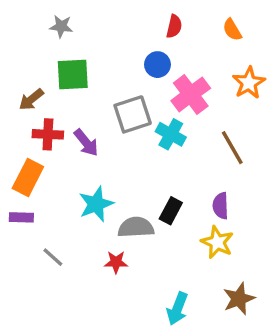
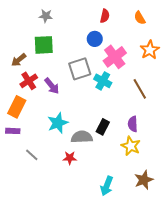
gray star: (61, 26) -> (46, 16), moved
red cross: (48, 134) -> (29, 81), turned -36

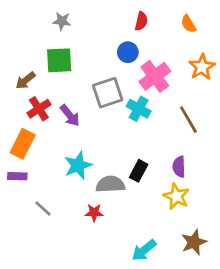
cyan arrow: (107, 186) -> (144, 250), turned 30

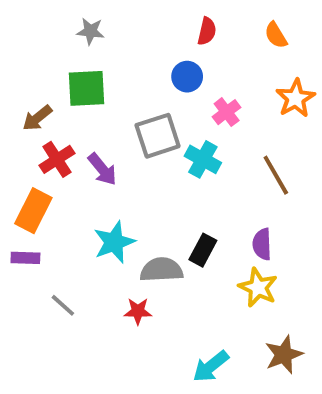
pink cross: (155, 76) -> (227, 112), size x0.6

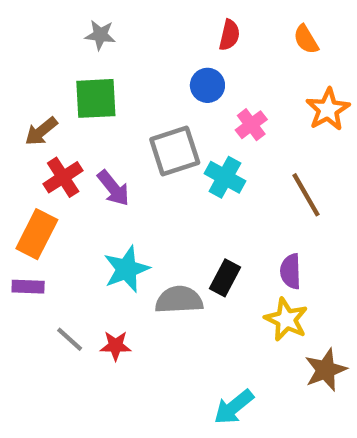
red star: (138, 311) -> (116, 346), moved
brown star: (284, 355) -> (326, 370), moved

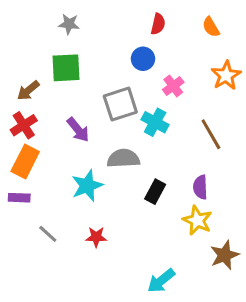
red cross: (63, 177) -> (24, 125), moved
gray semicircle: (179, 300) -> (123, 158), moved
red star: (116, 346) -> (96, 237), moved

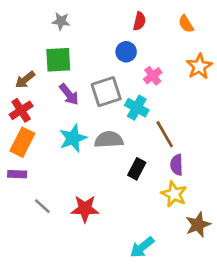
purple arrow: (78, 130) -> (69, 94), moved
brown line: (211, 134) -> (165, 134), moved
cyan star: (87, 186) -> (73, 138), moved
red star: (96, 237) -> (85, 209), size x1.5

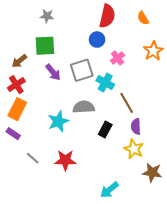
red semicircle: (139, 21) -> (107, 16), size x1.6
cyan star: (73, 138) -> (58, 121), moved
purple rectangle: (17, 174) -> (13, 134), turned 32
brown star: (198, 225) -> (152, 172), turned 30

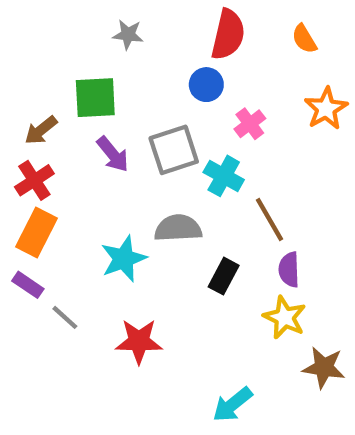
gray star: (47, 16) -> (128, 35), moved
gray line: (33, 158) -> (65, 317), moved

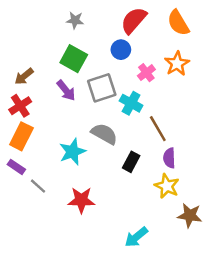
red semicircle: (228, 35) -> (134, 20), turned -152
orange semicircle: (304, 39) -> (178, 23), size x1.5
green square: (95, 98) -> (74, 59), moved, turned 32
orange star: (326, 109) -> (177, 64), moved
gray semicircle: (178, 228) -> (104, 134), turned 32

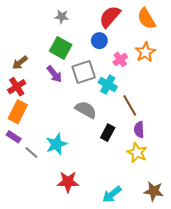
cyan star: (72, 152) -> (56, 144), moved
red star: (81, 200) -> (68, 182), moved
brown star: (190, 215) -> (154, 191), moved

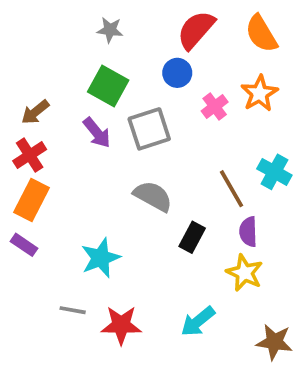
cyan cross: (108, 85) -> (274, 172), moved
gray line: (31, 153) -> (73, 310), moved, turned -32
cyan arrow: (112, 194) -> (198, 321), moved

